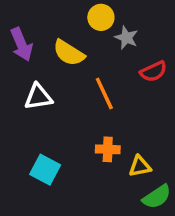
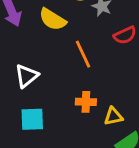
white triangle: (38, 97) -> (26, 76), moved, turned -30
cyan square: (45, 170) -> (32, 119), turned -30

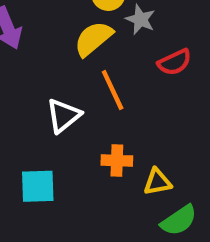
yellow semicircle: (53, 19) -> (93, 39), moved, turned 108
white triangle: (26, 76) -> (63, 116), moved

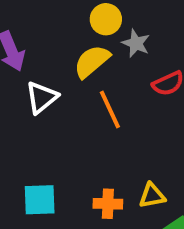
white triangle: (63, 116) -> (42, 97), moved
orange cross: (117, 161) -> (108, 204), moved

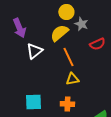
yellow triangle: (152, 196) -> (72, 79), moved

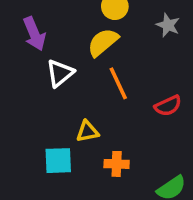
gray star: (81, 24) -> (168, 25), moved
red semicircle: (97, 44) -> (168, 106), moved
yellow triangle: (72, 79) -> (87, 131), moved

